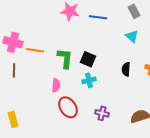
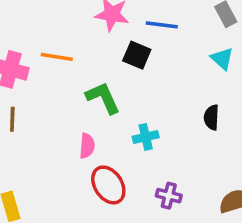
orange line: (35, 50) -> (57, 57), moved
green L-shape: (65, 58) -> (103, 98), turned -30
black square: (88, 59) -> (137, 55), moved

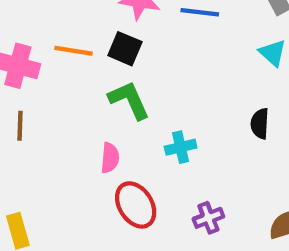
black square: (137, 55) -> (125, 49), moved
purple cross: (169, 196) -> (208, 218), turned -35

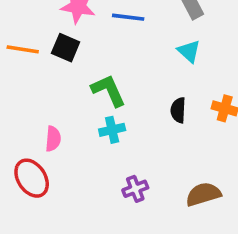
green L-shape: (129, 100) -> (108, 91), moved
red ellipse: (136, 205) -> (32, 178), moved

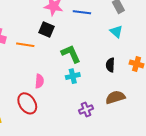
orange line: (23, 49) -> (25, 45), moved
brown semicircle: (203, 194) -> (115, 97), moved

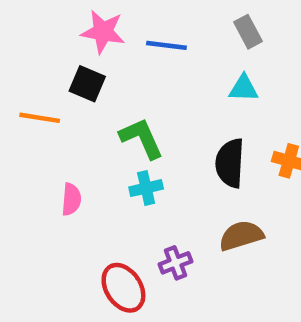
cyan triangle: (116, 32) -> (244, 88), turned -40
black semicircle: (110, 65) -> (230, 163), size x1.5
red ellipse: (27, 103) -> (123, 288), moved

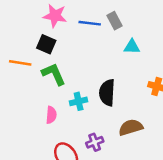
gray rectangle: (248, 32) -> (115, 21), moved
green L-shape: (142, 138) -> (54, 74), moved
black semicircle: (230, 163) -> (107, 93), moved
pink semicircle: (71, 199) -> (51, 115), moved

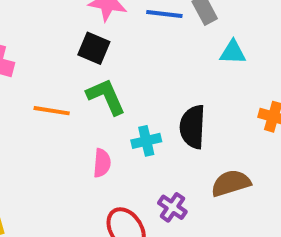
orange line: (20, 63) -> (52, 111), moved
purple cross: (95, 142) -> (172, 207), turned -35

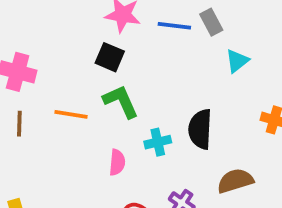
cyan triangle: (233, 52) -> (237, 61), turned -40

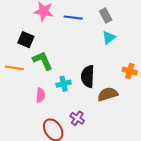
gray rectangle: (211, 22) -> (106, 15), moved
black square: (110, 57) -> (26, 40), moved
brown semicircle: (235, 181) -> (108, 94), moved

